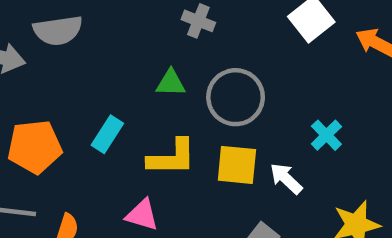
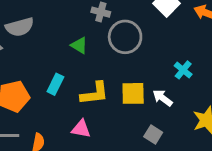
green triangle: (171, 83) -> (79, 45), moved, turned 36
gray circle: (236, 97) -> (125, 37), moved

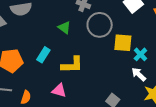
yellow square: (133, 93) -> (123, 43), moved
white arrow: (163, 98) -> (139, 74), moved

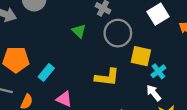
cyan rectangle: (43, 55) -> (46, 73), moved
yellow L-shape: (72, 65) -> (107, 77), moved

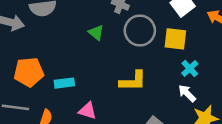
yellow square: (141, 56) -> (175, 39), moved
cyan rectangle: (46, 73) -> (64, 83), turned 49

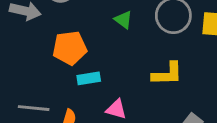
orange pentagon: (29, 72) -> (70, 48), moved

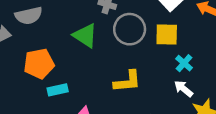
green triangle: (123, 20) -> (85, 36), size x1.5

